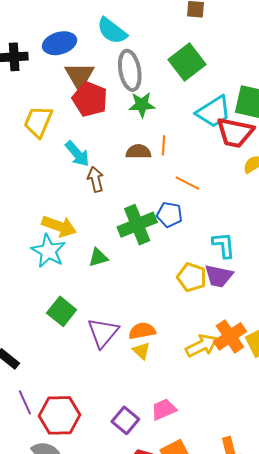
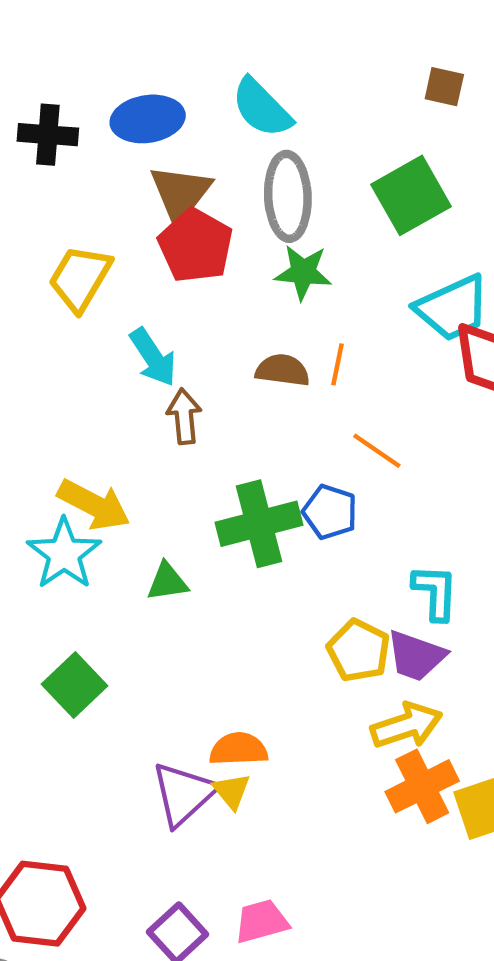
purple triangle: (103, 333) -> (184, 794), moved
yellow arrow: (202, 346) -> (406, 725), moved

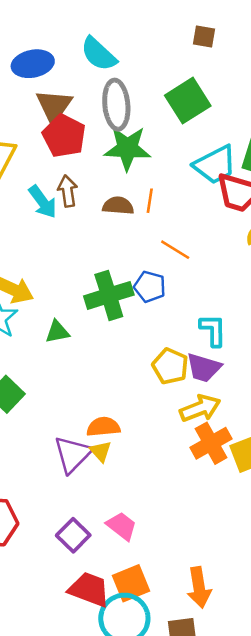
green star: (303, 272) -> (127, 148), size x1.4
brown arrow: (184, 416) -> (68, 191), moved
pink trapezoid: (261, 921) -> (122, 526), turned 56

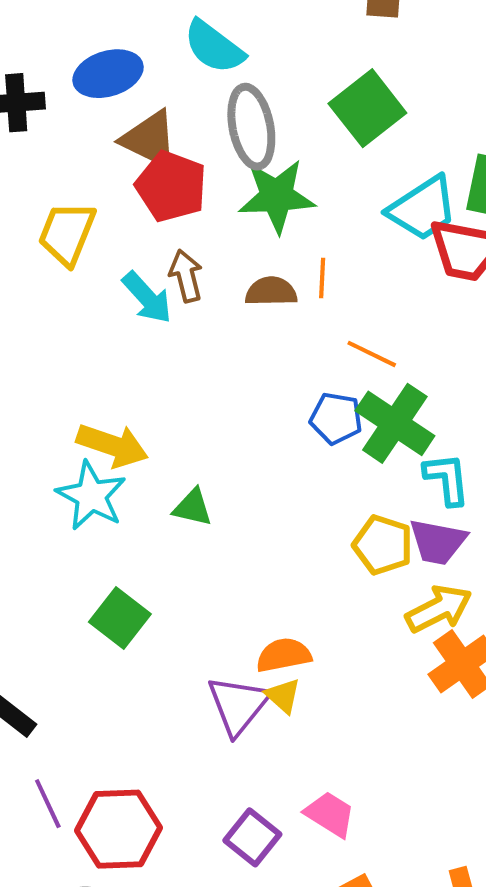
brown triangle: (54, 106) -> (150, 139), turned -33
green cross: (109, 295) -> (395, 423), moved, turned -33
green triangle: (57, 332) -> (193, 507), turned 30

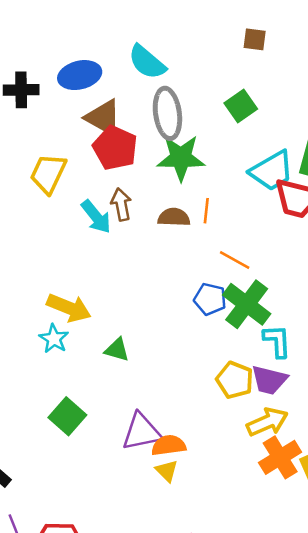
green square: (367, 108) -> (241, 106), size x0.7
cyan star: (91, 496) -> (54, 339), size x0.7
purple triangle: (238, 705) -> (142, 432), moved, turned 36

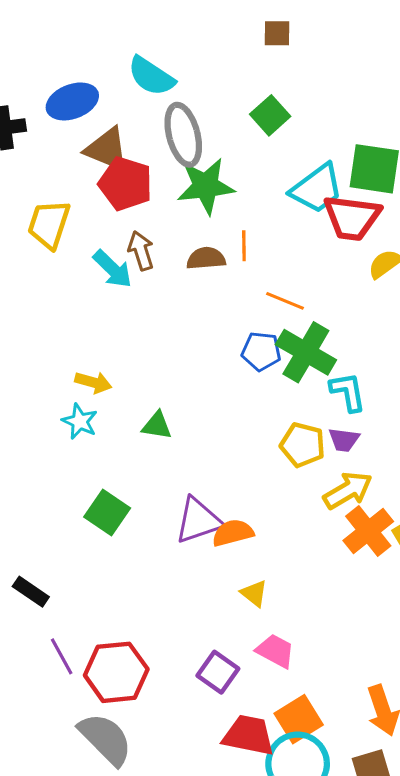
yellow arrow: (69, 308) -> (93, 382), size x0.7
purple trapezoid: (269, 380) -> (344, 440), size x0.7
yellow triangle: (167, 471) -> (254, 593), moved

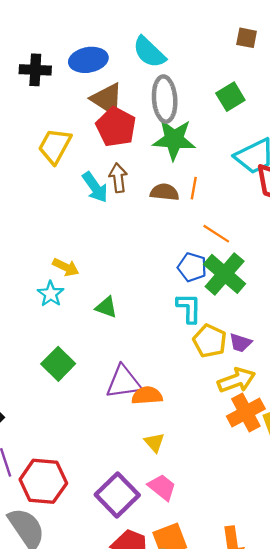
cyan L-shape: (348, 392) -> (189, 308), moved
purple square: (218, 672) -> (117, 495), size x1.4

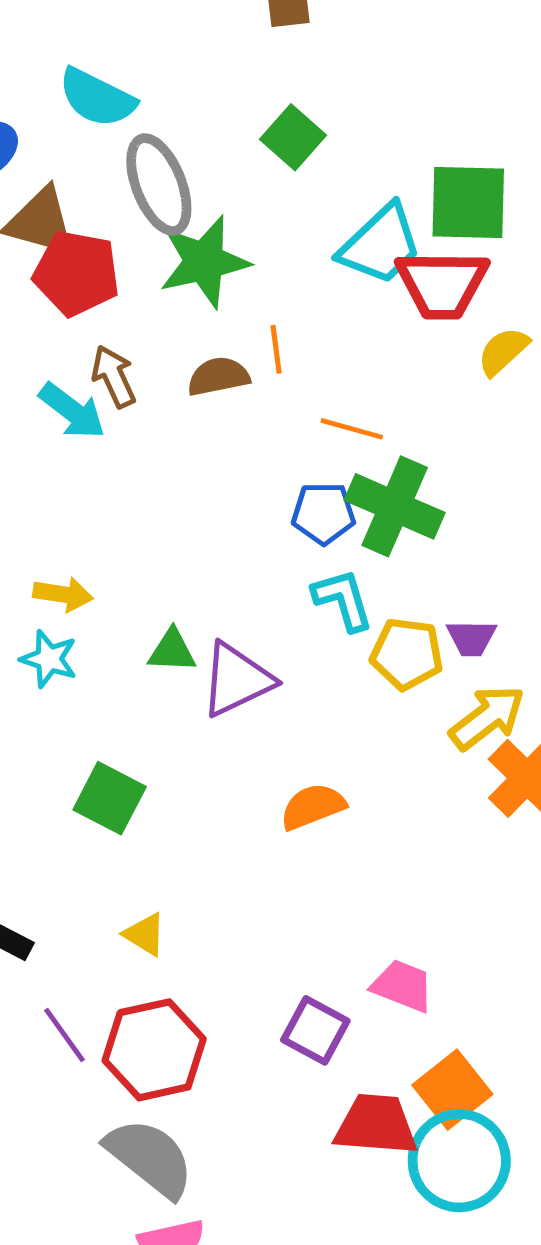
purple triangle: (124, 382) -> (237, 680), moved
yellow triangle: (154, 442) -> (145, 934), moved
purple square: (117, 495) -> (315, 1030), size x0.7

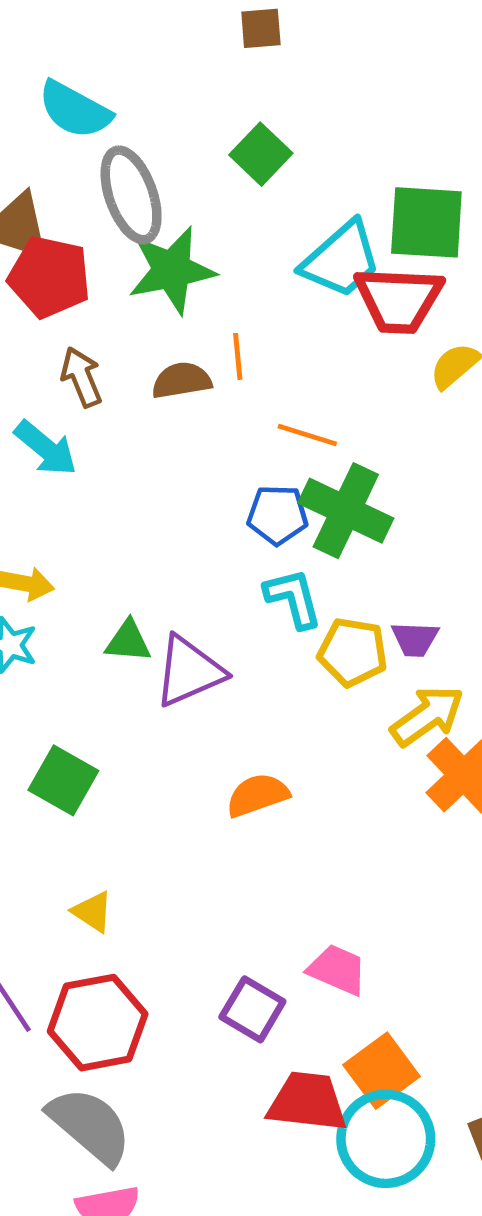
cyan arrow: (72, 411) -> (46, 448), moved

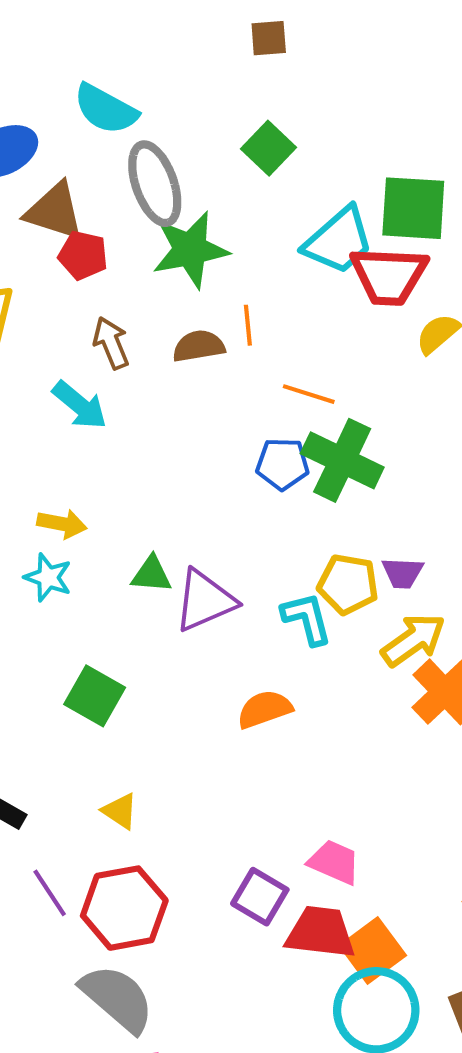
red pentagon: (49, 277) -> (83, 255), size x0.7
cyan L-shape: (293, 598) -> (307, 619), moved
red trapezoid: (307, 1102) -> (320, 932), moved

